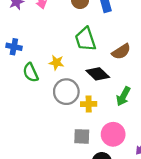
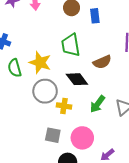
yellow star: (56, 63) -> (40, 62), size x1.5

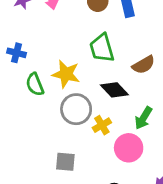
yellow cross: (64, 106) -> (102, 125), turned -32
gray square: (53, 135) -> (65, 162), moved
pink circle: (82, 138) -> (129, 148), moved

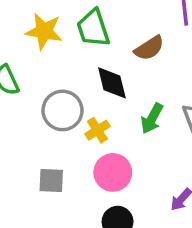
yellow star: (66, 74) -> (44, 31), moved
black diamond: (114, 90) -> (112, 83), turned 32
pink circle: (129, 148) -> (113, 172), moved

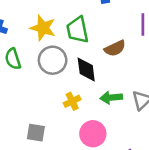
gray circle: (62, 110) -> (53, 60), moved
green arrow: (152, 118) -> (111, 98), turned 50
pink circle: (113, 172) -> (93, 134), moved

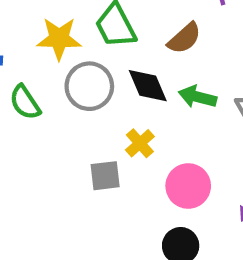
green arrow: (111, 98) -> (198, 97), moved, turned 35
gray square: (36, 133) -> (105, 176), moved

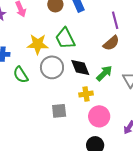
brown semicircle: (184, 38) -> (111, 43), moved
green arrow: (198, 97) -> (104, 73), turned 120
yellow cross: (140, 143) -> (86, 94), moved, turned 32

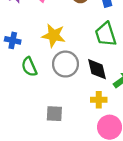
green trapezoid: (65, 38) -> (106, 34), moved
gray square: (59, 111) -> (54, 114), moved

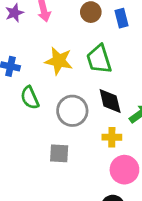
green trapezoid: (106, 34) -> (99, 59), moved
gray circle: (65, 64) -> (72, 111), moved

